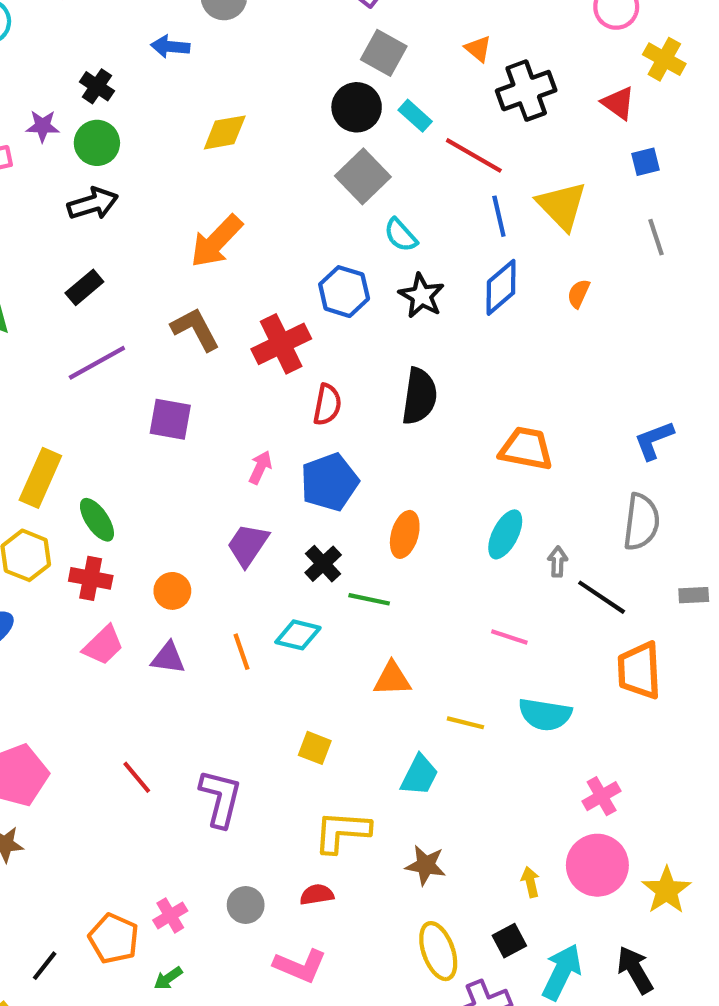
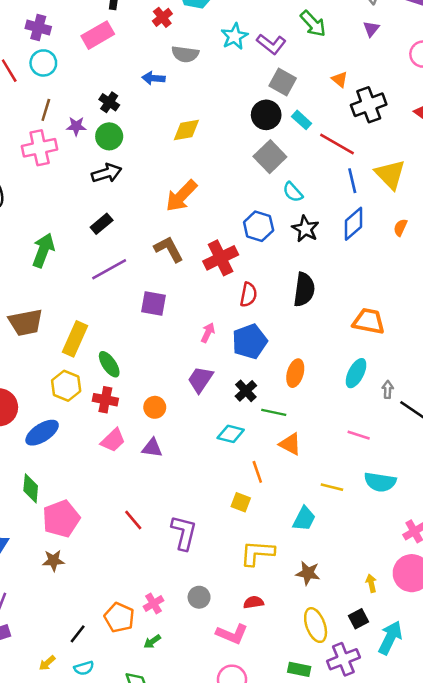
orange line: (241, 652) -> (257, 472), moved
orange triangle: (392, 679) -> (290, 444), moved, turned 30
red semicircle: (317, 895) -> (253, 602), moved

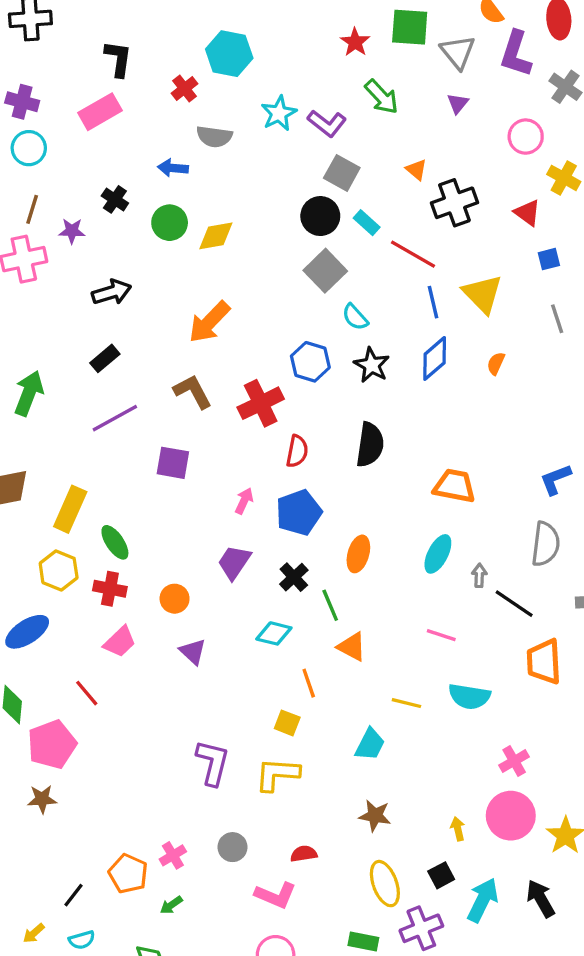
green circle: (109, 136) -> (170, 223), moved
green line: (274, 412) -> (330, 605), turned 55
purple triangle: (152, 448) -> (193, 652), moved, turned 35
red line: (133, 520) -> (87, 693), moved
yellow L-shape: (257, 553) -> (277, 774), moved

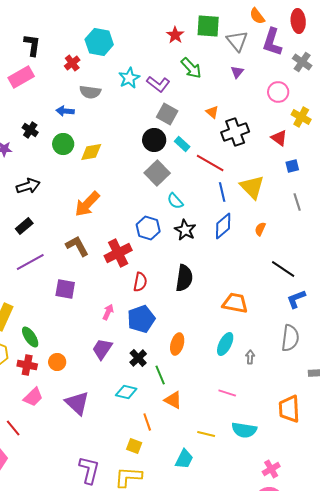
orange circle: (175, 599) -> (57, 362), moved
black line: (514, 604) -> (283, 269), moved
purple triangle: (193, 652) -> (77, 403), size x1.5

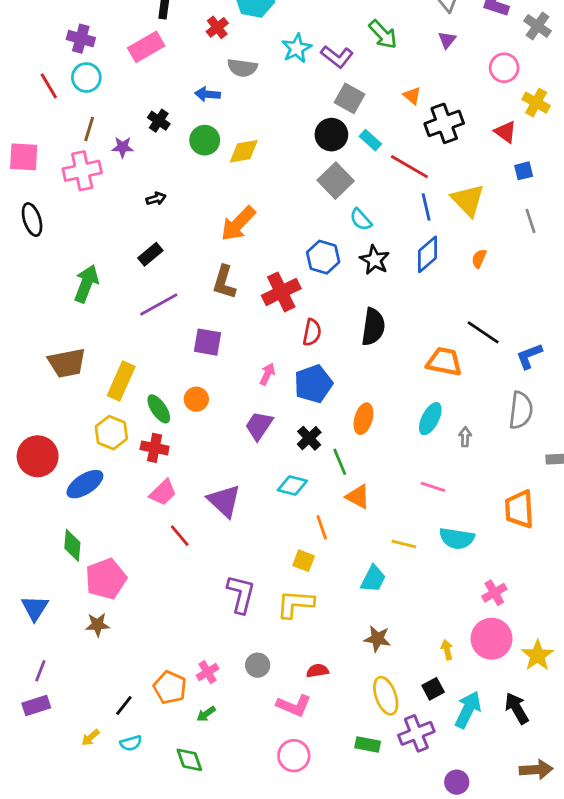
black arrow: (28, 186) -> (156, 199), size x0.6
brown L-shape: (77, 246) -> (224, 282), turned -135
black line: (283, 269) -> (483, 332), moved
orange circle: (57, 362) -> (196, 399), moved
red line: (13, 428) -> (180, 536), moved

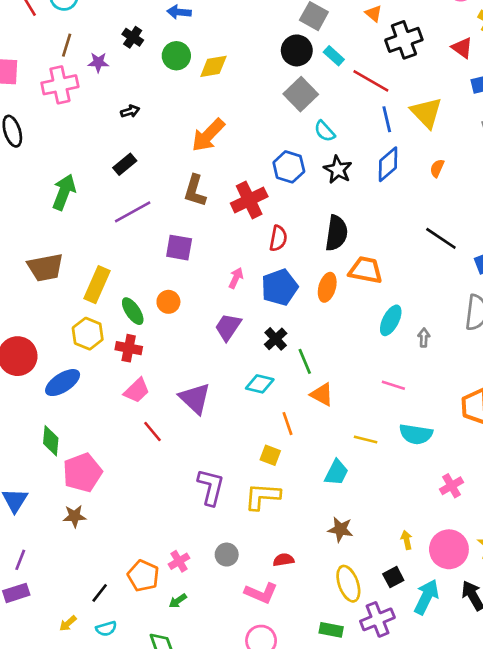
orange trapezoid: (444, 362) -> (366, 270), moved
orange ellipse: (363, 419) -> (327, 287), moved
pink circle: (492, 639) -> (449, 549), moved

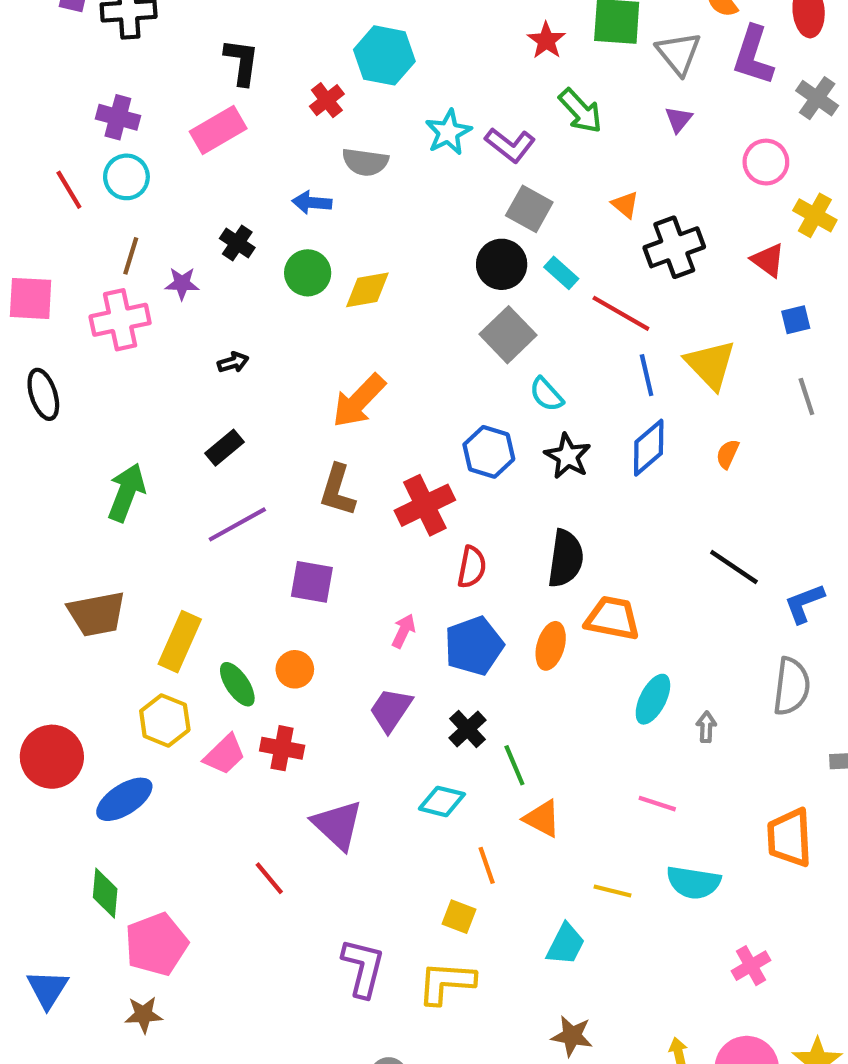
red cross: (129, 348) -> (282, 748), moved
pink trapezoid: (137, 390) -> (225, 755), moved

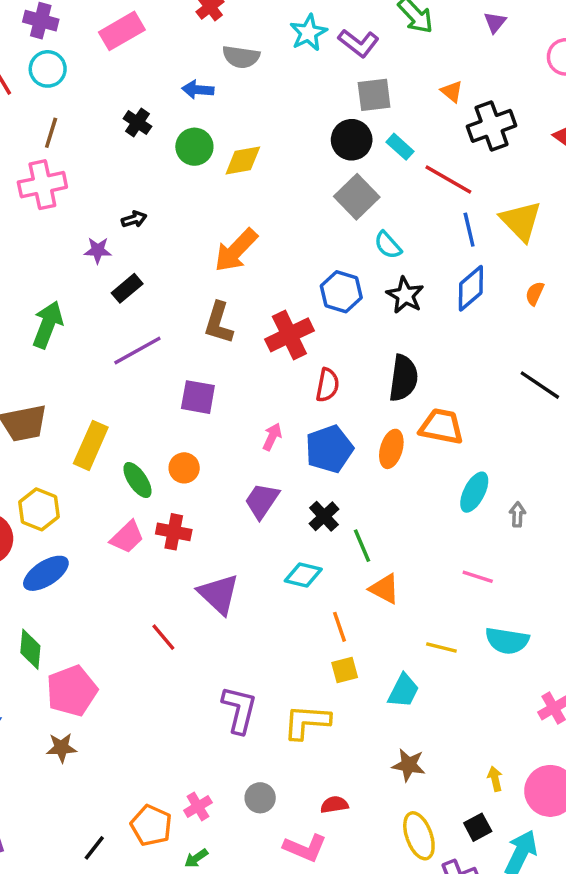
gray square: (529, 209) -> (374, 95), turned -36
purple star: (182, 284) -> (98, 250), moved
yellow hexagon: (165, 720) -> (39, 509), moved
yellow square: (459, 917) -> (345, 670), moved, turned -36

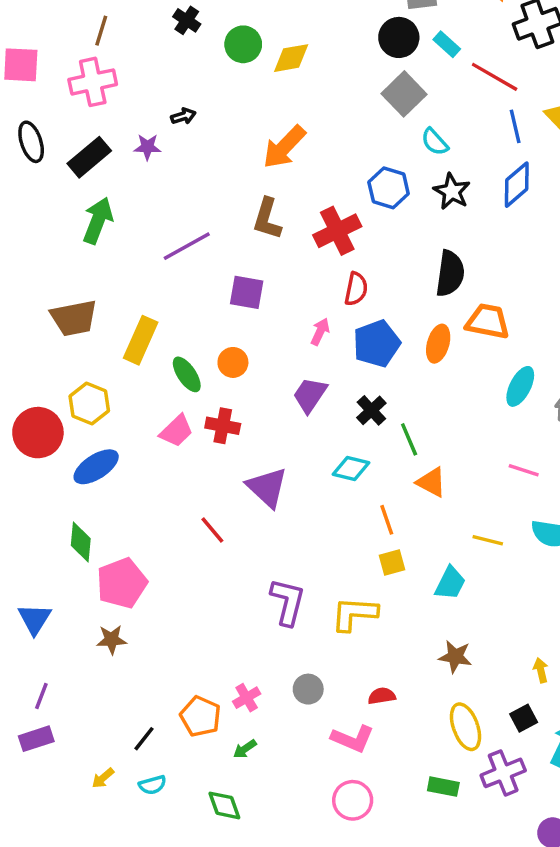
black rectangle: (127, 288) -> (89, 157), moved, size x1.4
red semicircle: (327, 385) -> (356, 289), moved

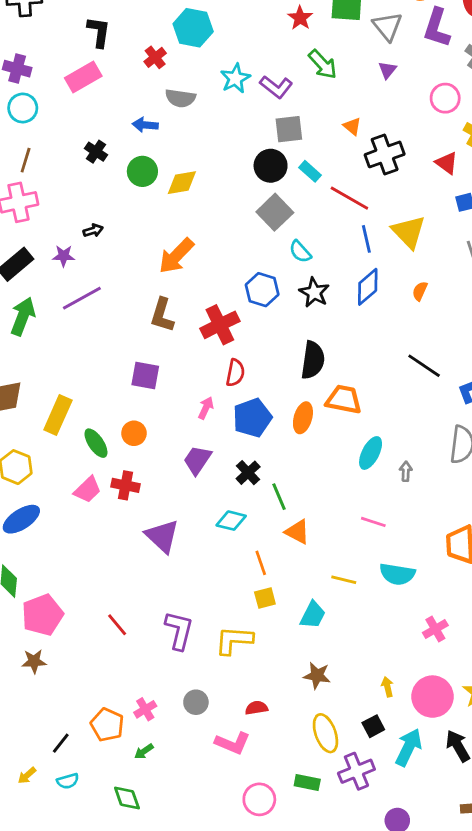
purple line: (187, 246) -> (82, 298), moved
red line: (212, 530) -> (117, 625), moved
pink circle: (353, 800) -> (259, 799), moved

